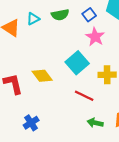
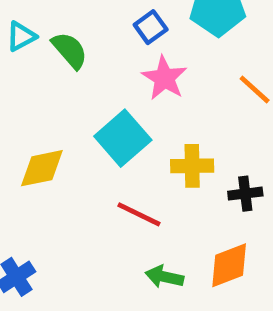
green semicircle: (60, 15) -> (70, 50), moved, turned -120
yellow diamond: (42, 76) -> (42, 168), turned -65

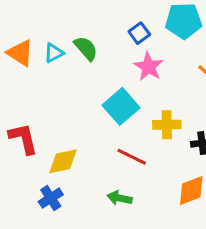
cyan triangle: (21, 36) -> (54, 53), moved
yellow diamond: (42, 168) -> (63, 161), moved
green arrow: (164, 277) -> (119, 198), moved

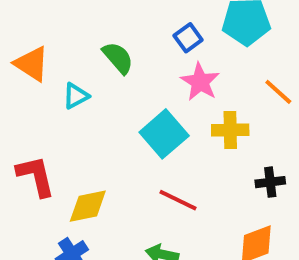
cyan triangle: (54, 53) -> (76, 96), moved
yellow cross: (167, 125) -> (230, 130), moved

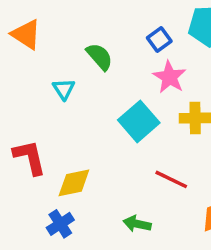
orange triangle: (32, 64) -> (26, 34), moved
cyan triangle: (76, 96) -> (64, 89), turned -35
red line: (178, 200) -> (171, 179), moved

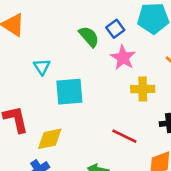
green semicircle: (100, 57) -> (89, 37), moved
cyan square: (139, 121) -> (69, 92), moved, turned 36

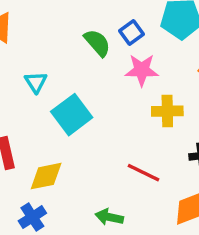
pink star: (123, 58) -> (142, 70), turned -30
cyan square: (69, 92) -> (72, 115), turned -32

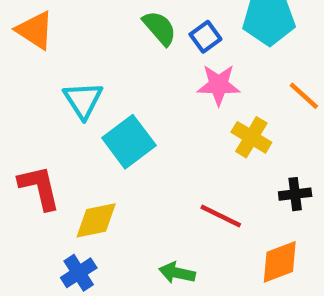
green semicircle: (97, 43) -> (160, 28), moved
cyan triangle: (36, 82) -> (83, 100), size x1.4
yellow cross: (167, 111) -> (251, 137), turned 32

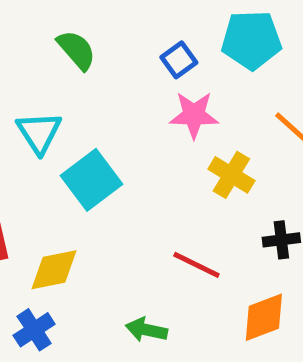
green semicircle: (160, 28) -> (77, 50), moved

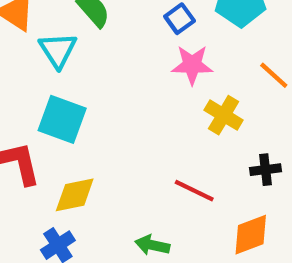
cyan triangle: (39, 132) -> (58, 50), moved
cyan square: (91, 180) -> (62, 119), moved, turned -33

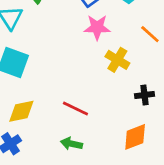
red line: (194, 191) -> (75, 109), moved

